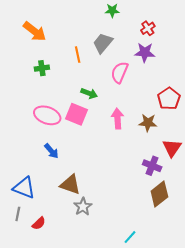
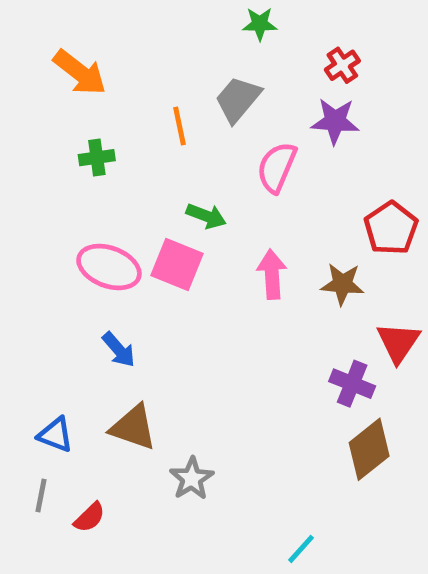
brown triangle: (70, 185) -> (133, 427), moved
blue triangle: (24, 188) -> (56, 435), size x0.7

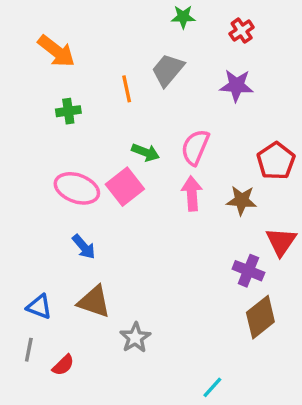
red cross: (342, 65) -> (242, 31), moved
pink semicircle: (277, 167) -> (195, 147), moved
pink square: (177, 265) -> (125, 187), turned 30

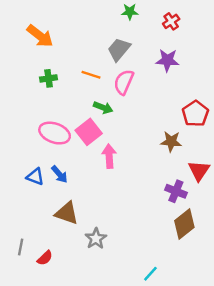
orange line: (127, 89) -> (91, 75), moved, turned -60
pink semicircle: (195, 147) -> (124, 82), moved
pink arrow: (192, 194) -> (109, 156), moved
blue triangle: (39, 307) -> (35, 177), moved

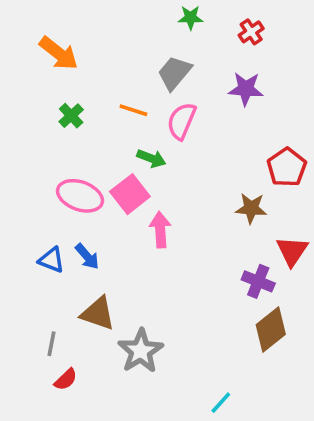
green cross: (49, 78) -> (71, 116), turned -35
gray star: (96, 239) -> (141, 351), size x1.4
gray line: (21, 247) -> (51, 344), moved

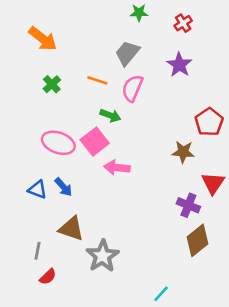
purple star: (246, 89) -> (179, 65), turned 30
pink arrow: (160, 230) -> (117, 168), turned -80

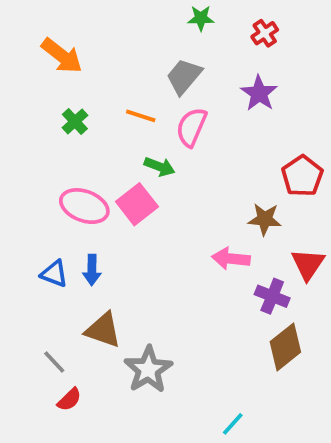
pink arrow: (117, 168) -> (231, 259), moved
blue arrow: (64, 187) -> (92, 270), turned 42
gray line: (38, 251) -> (54, 362), turned -54

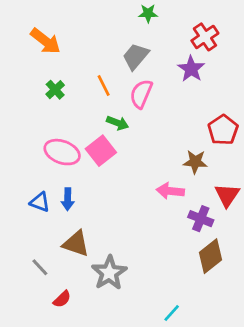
red cross: (265, 33) -> (205, 37), moved, size x1.4
orange line: (141, 116) -> (104, 86), turned 45
red semicircle: (69, 400) -> (62, 299), moved

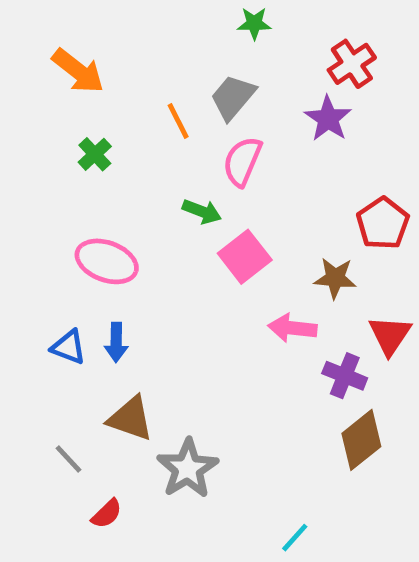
orange line: (104, 86) -> (178, 121), moved
pink square: (101, 151) -> (245, 257), moved

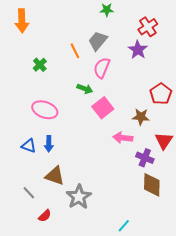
orange arrow: (78, 71) -> (22, 21), moved, turned 50
brown diamond: (361, 440) -> (152, 185), turned -50

